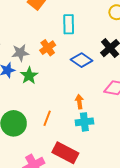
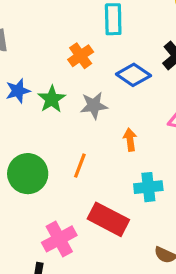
gray star: (20, 53) -> (94, 106), moved
cyan cross: (84, 122) -> (148, 187), moved

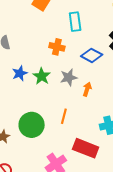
orange cross: (81, 56) -> (57, 47), turned -35
orange arrow: (130, 140) -> (87, 89), moved, turned 32

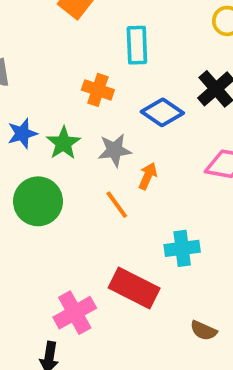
orange line: (64, 116) -> (117, 205), moved, turned -56
green circle: (32, 125) -> (38, 201), moved

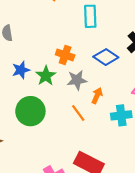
orange cross: (98, 90) -> (65, 55), moved
cyan cross: (182, 248) -> (121, 115), moved

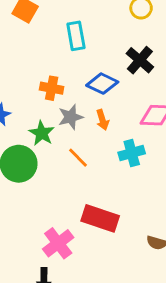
green star: (46, 76) -> (42, 133), moved
orange arrow: (97, 96) -> (102, 120), moved, turned 147

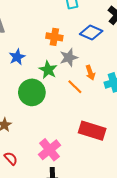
orange arrow: (102, 120) -> (90, 73), moved
pink cross: (58, 243) -> (49, 150), moved

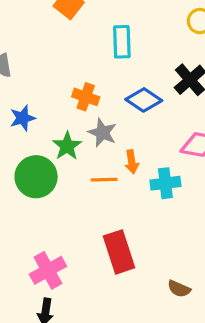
gray star: (69, 58) -> (102, 133), turned 30
orange line: (75, 87) -> (104, 180), turned -56
red rectangle: (92, 131) -> (119, 252), turned 45

